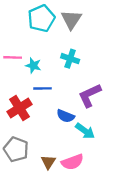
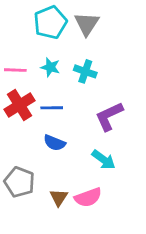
cyan star: (33, 65) -> (50, 67), moved
red cross: (20, 108) -> (19, 105), moved
blue semicircle: (66, 116) -> (55, 143), moved

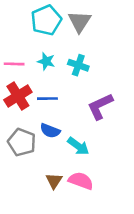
cyan arrow: (104, 160) -> (78, 146), moved
gray pentagon: (19, 182) -> (22, 142), moved
pink semicircle: (88, 197) -> (81, 181), turned -140

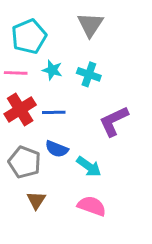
cyan pentagon: (46, 20) -> (29, 36), moved
brown triangle: (54, 181) -> (36, 200), moved

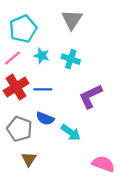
pink line: (16, 73) -> (13, 58), turned -42
pink semicircle: (92, 206) -> (103, 164), moved

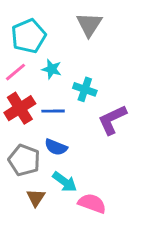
cyan cross: (71, 59) -> (85, 89), moved
cyan arrow: (71, 132) -> (65, 182), moved
pink semicircle: (103, 164) -> (92, 203), moved

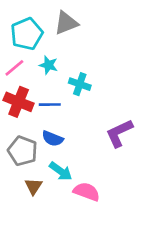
gray triangle: (89, 24) -> (66, 23), moved, turned 35
red cross: (20, 108) -> (19, 102), turned -36
purple L-shape: (112, 120) -> (119, 133), moved

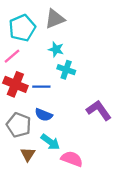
cyan star: (48, 65) -> (56, 49), moved
purple L-shape: (119, 133) -> (99, 110), turned 80

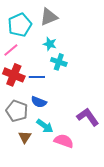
purple L-shape: (99, 110) -> (88, 117), moved

